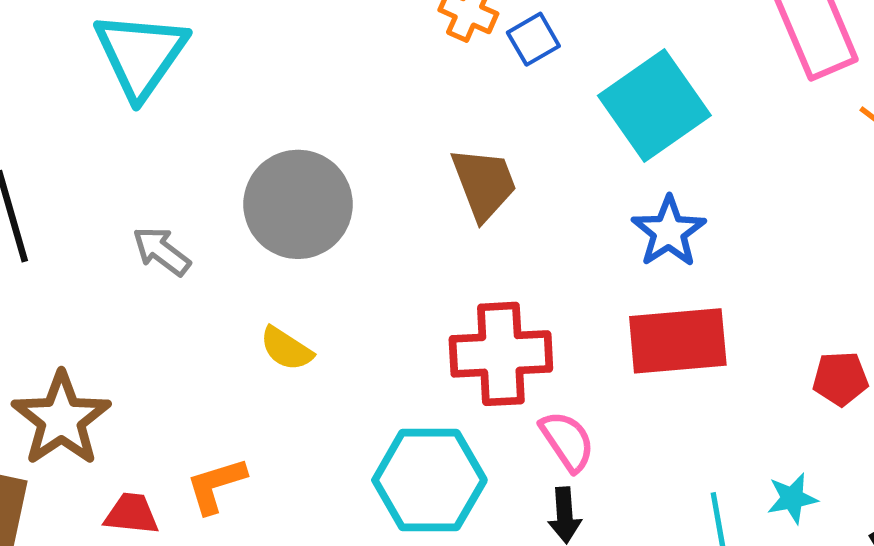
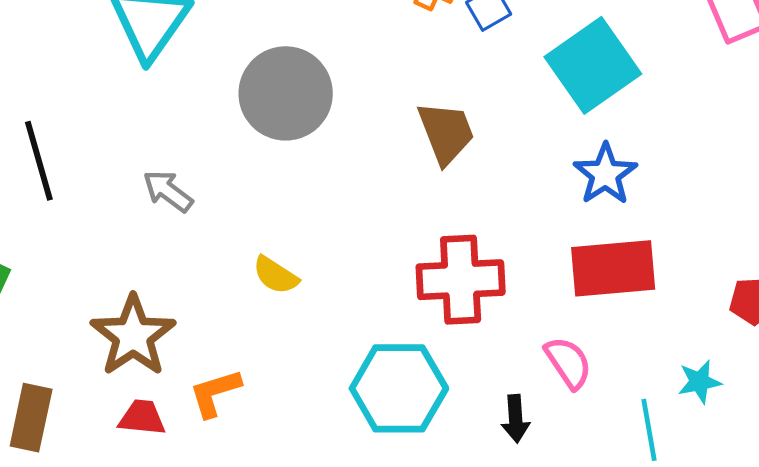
gray circle: (298, 204) -> (286, 93), moved
brown star: (61, 419) -> (133, 336), moved
pink semicircle: (567, 441) -> (568, 363), moved
cyan star: (792, 498) -> (699, 382), moved

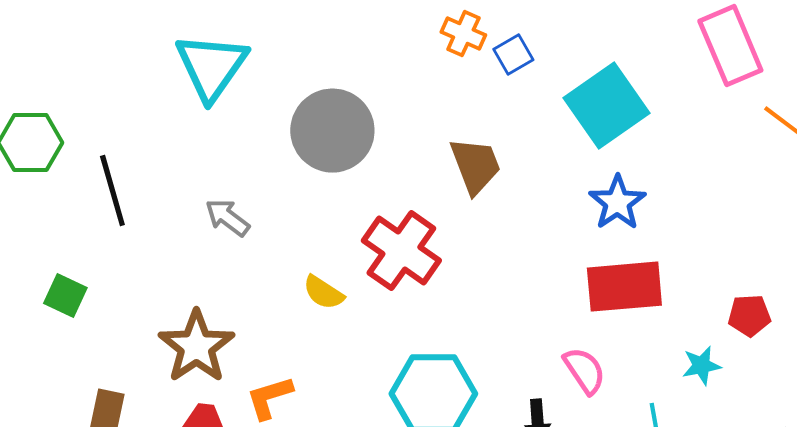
red cross: (461, 280) -> (401, 251), moved, turned 38
cyan star: (699, 382) -> (701, 366), moved

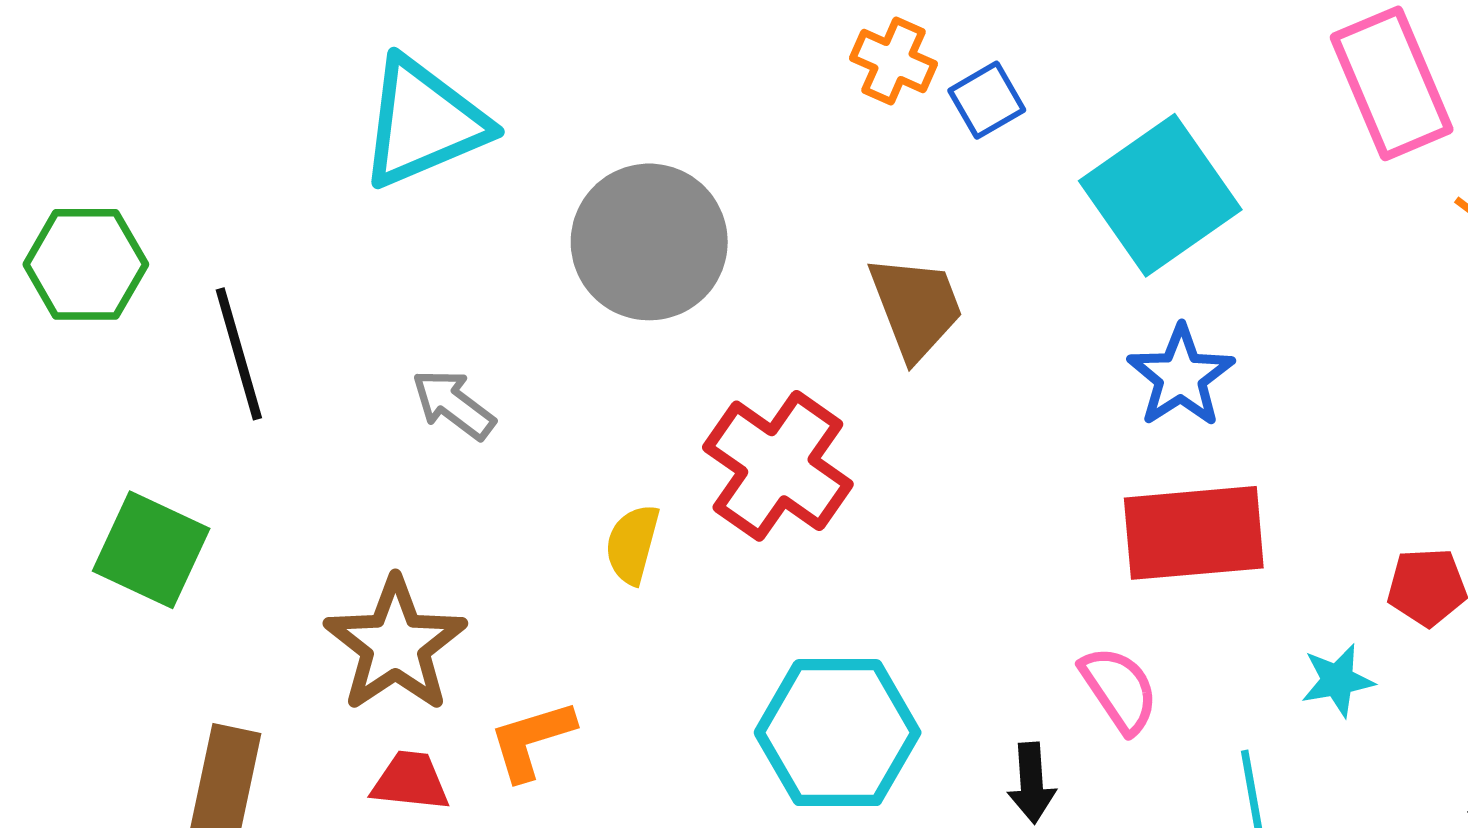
cyan triangle: (211, 67) -> (423, 123), turned 32
yellow semicircle: (323, 293) -> (632, 544), turned 72
green square: (65, 296) -> (151, 550), size x1.4

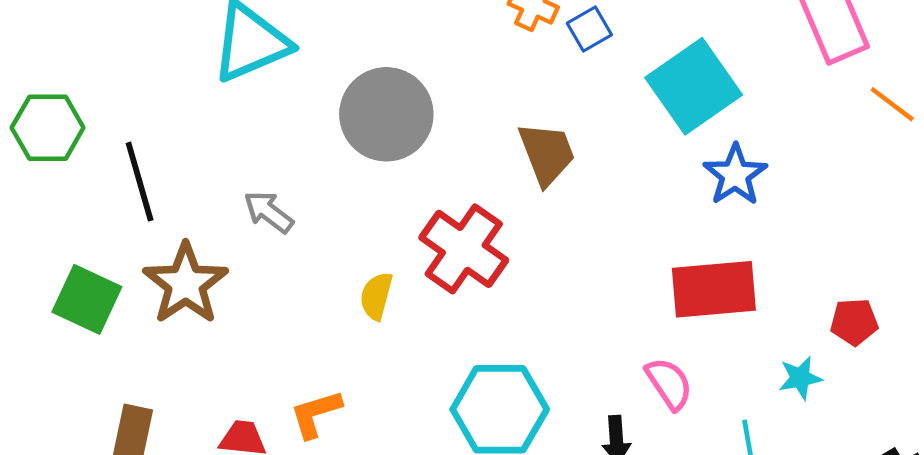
blue star: (1181, 376) -> (735, 175), moved
brown star: (395, 645) -> (186, 284), moved

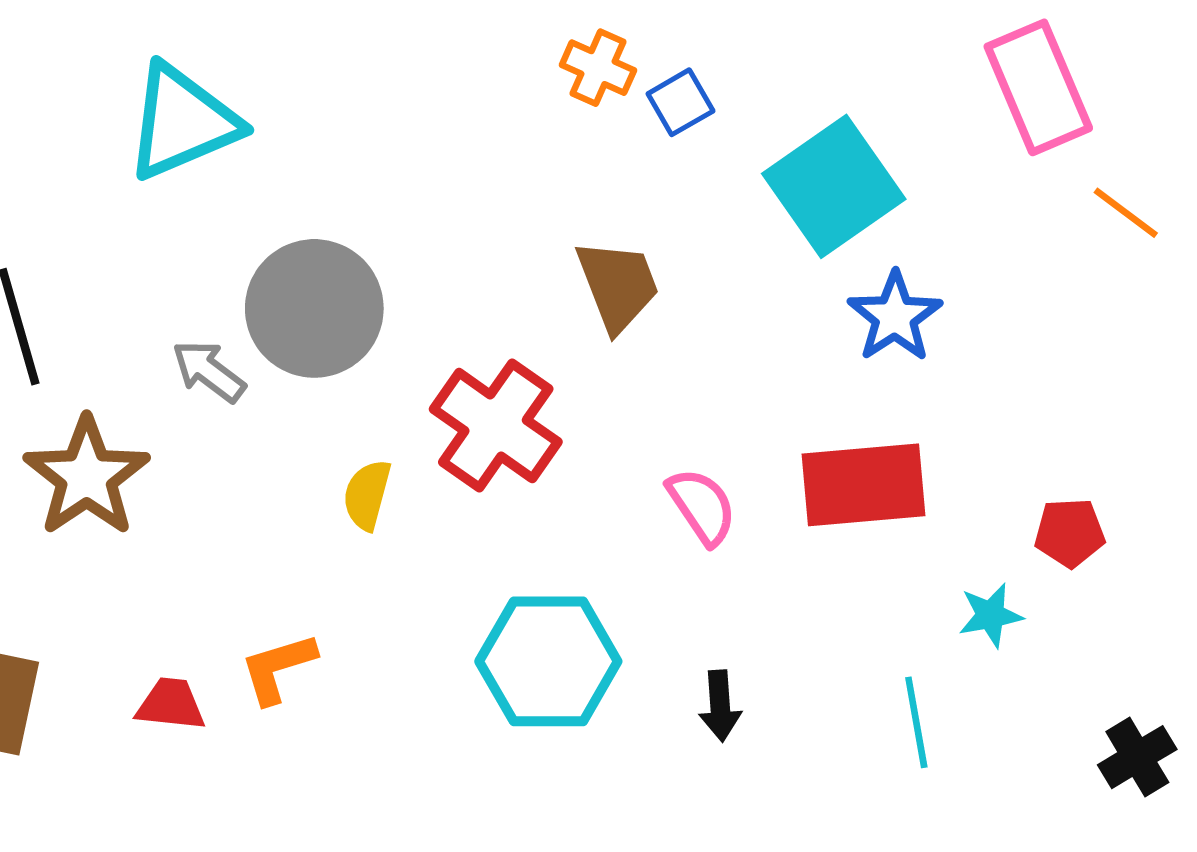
gray circle: (386, 114) -> (314, 308), moved
pink semicircle: (669, 383) -> (702, 506), moved

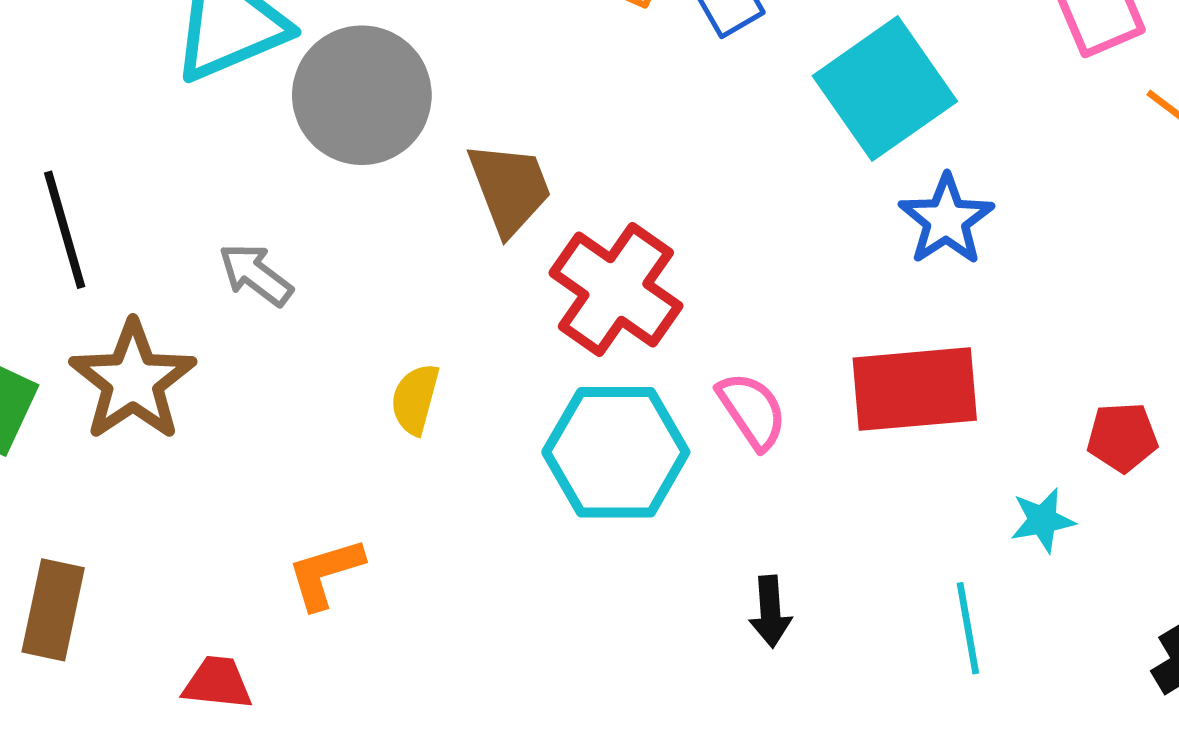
brown trapezoid: (618, 285) -> (510, 188), moved
gray circle: (314, 308) -> (362, 95), moved
red cross: (496, 426) -> (616, 289), moved
cyan hexagon: (548, 661) -> (616, 452), moved
red trapezoid: (171, 704) -> (217, 683), moved

